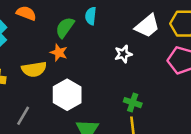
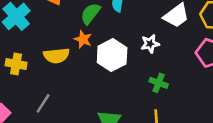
white hexagon: (67, 95) -> (112, 55), moved
green cross: (133, 103) -> (159, 83), moved

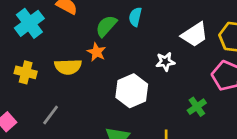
white hexagon: (112, 55) -> (132, 91), moved
green cross: (159, 83) -> (197, 107), moved, turned 30

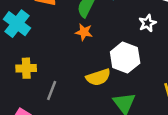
yellow semicircle: (68, 67) -> (98, 77), moved
gray line: (51, 115) -> (52, 90), moved

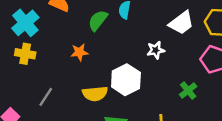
orange star: (84, 32) -> (79, 52), moved, turned -30
yellow cross: (26, 68) -> (25, 54), moved

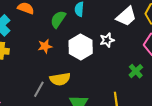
white hexagon: (126, 80) -> (81, 47), moved
gray line: (46, 97) -> (39, 89), moved

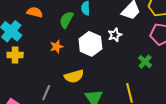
gray line: (39, 89) -> (46, 93), moved

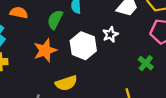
orange star: (57, 47) -> (45, 50), size x1.5

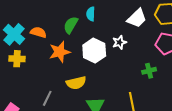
orange semicircle: (19, 13) -> (38, 32), moved
green cross: (146, 63) -> (149, 71), turned 32

